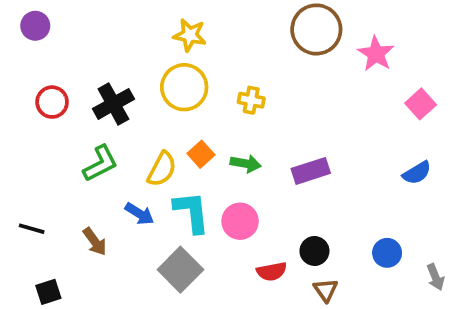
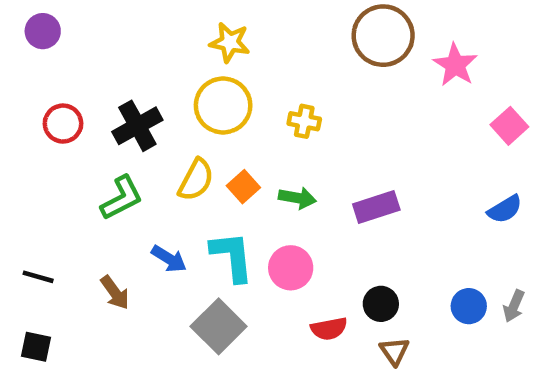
yellow semicircle: (162, 169) -> (196, 180), moved
gray arrow: (435, 277) -> (514, 306), moved, turned 45
black square: (48, 292) -> (36, 347), moved, turned 30

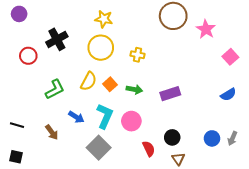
black cross: (137, 126) -> (57, 39), moved
cyan L-shape: (232, 257) -> (105, 116), turned 30
red semicircle: (329, 329) -> (149, 149), turned -105

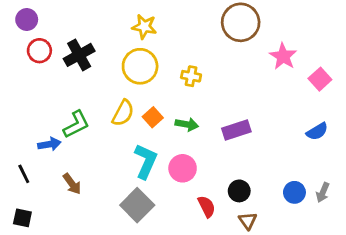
pink star: (206, 29) -> (283, 56), moved
red circle: (28, 56) -> (39, 51), moved
blue arrow: (76, 117) -> (49, 144), moved, turned -42
black line: (17, 125) -> (24, 174), turned 48

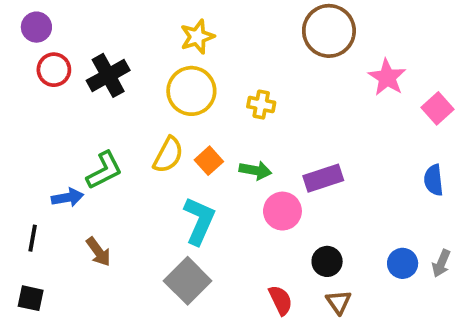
yellow star: (144, 27) -> (197, 37), turned -30
blue semicircle: (317, 131) -> (434, 180), turned 115
pink circle: (183, 168) -> (282, 211), moved
black line: (24, 174) -> (33, 238), turned 36
red semicircle: (207, 207) -> (281, 300), moved

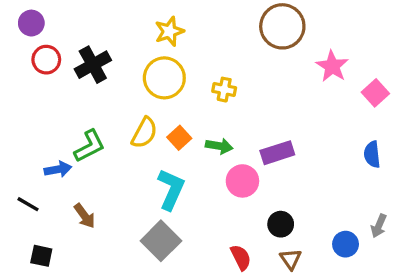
black line: (33, 238) -> (28, 204), turned -70
blue circle: (403, 263) -> (346, 244), moved
black square: (31, 298) -> (41, 256), moved

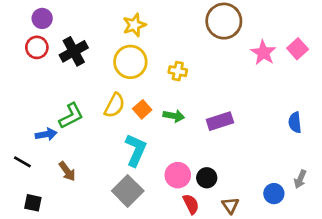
purple circle: (31, 23) -> (42, 18), moved
pink square: (375, 93) -> (298, 49), moved
pink circle: (242, 181) -> (178, 175), moved
black circle: (281, 224) -> (207, 178), moved

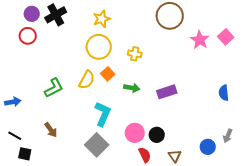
black cross: (74, 51) -> (56, 15), moved
orange square: (142, 109) -> (108, 74), moved
blue arrow: (46, 134) -> (13, 102), moved
black line: (22, 162) -> (15, 136), moved

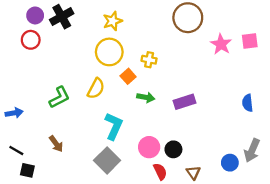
pink square: (226, 37) -> (250, 41), turned 35
orange square: (108, 74) -> (128, 76), moved
gray arrow: (228, 136) -> (252, 150), size x1.5

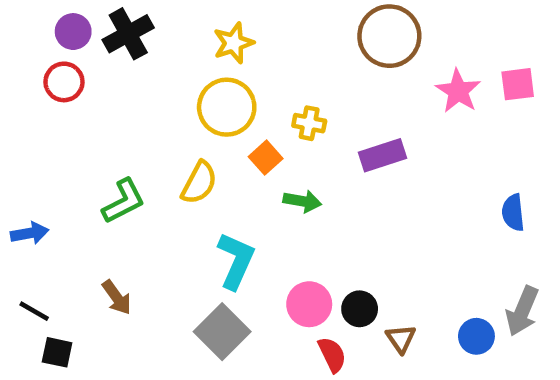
purple rectangle: (184, 102) -> (382, 155), moved
brown triangle: (193, 173) -> (401, 339), moved

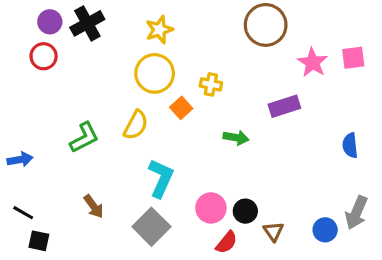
purple rectangle: (382, 155) -> (284, 106), moved
green arrow: (302, 201) -> (236, 138), moved
brown arrow: (117, 297) -> (94, 206), moved
red semicircle: (332, 355) -> (227, 242), turned 65

